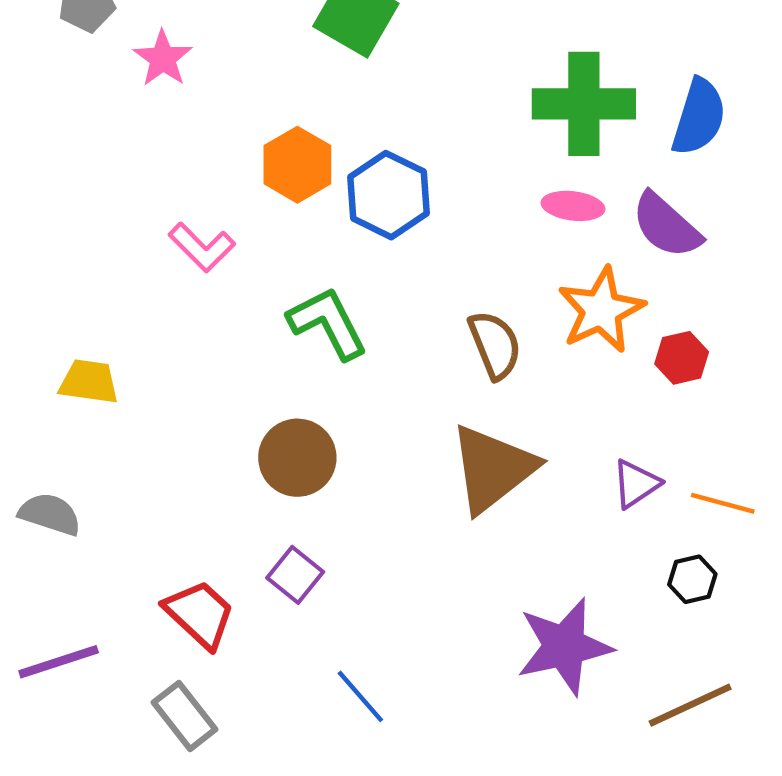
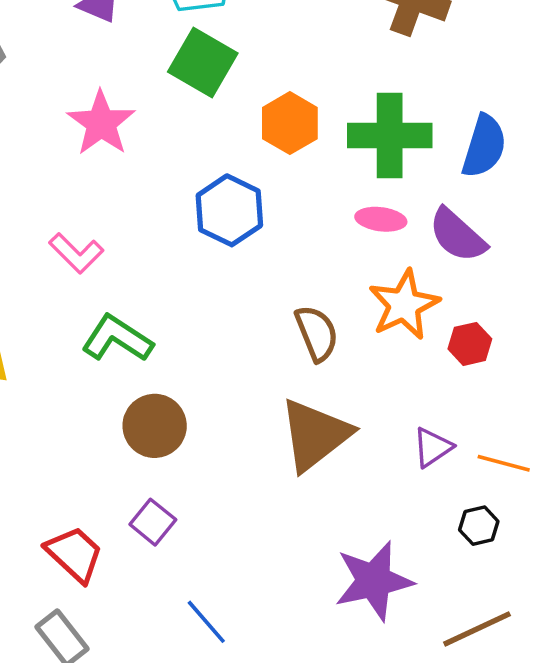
pink star: (163, 58) -> (101, 123), moved, size x1.4
orange hexagon: (297, 165) -> (290, 123), moved
green L-shape: (328, 323) -> (117, 339), moved, turned -30

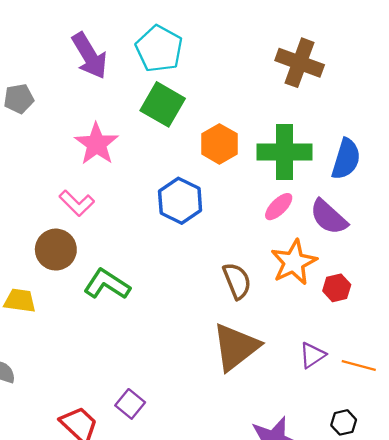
pink ellipse: (381, 219) -> (279, 207), turned -52
pink L-shape: (76, 253) -> (77, 203), moved
brown circle: (155, 426) -> (56, 250), moved
black hexagon: (479, 526) -> (344, 422), moved

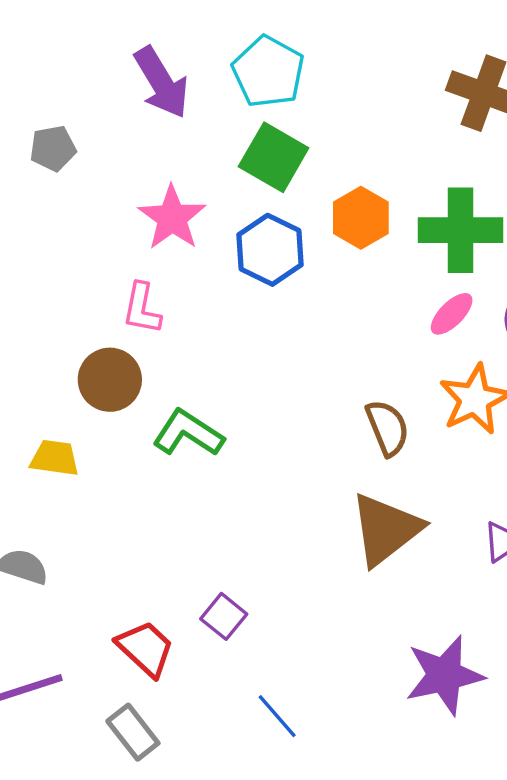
blue hexagon: (180, 201) -> (270, 250), moved
pink L-shape: (77, 203) -> (142, 309), turned 56

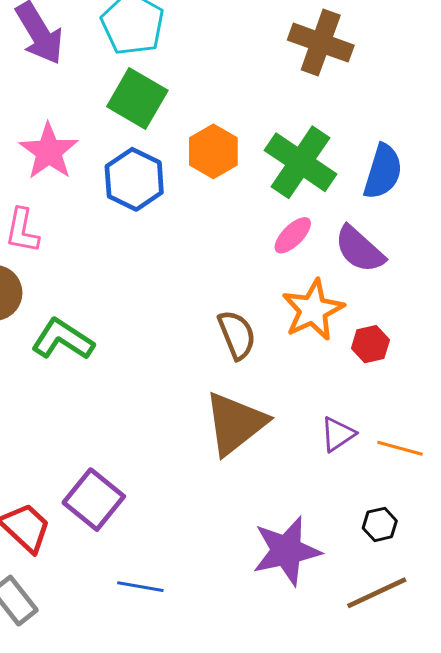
green cross: (460, 230) -> (301, 162), turned 34
purple square: (224, 616) -> (94, 500), size x1.5
blue line: (277, 716) -> (140, 587), turned -39

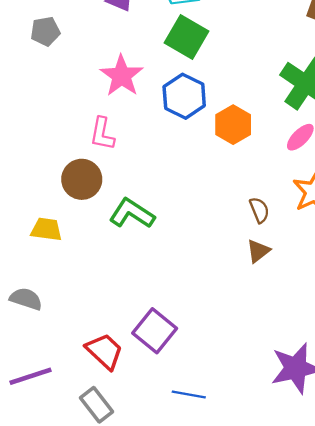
orange hexagon: (213, 151) -> (233, 125), moved
brown semicircle: (237, 335) -> (259, 210), size x0.7
brown triangle: (235, 423) -> (258, 251), moved, size x0.5

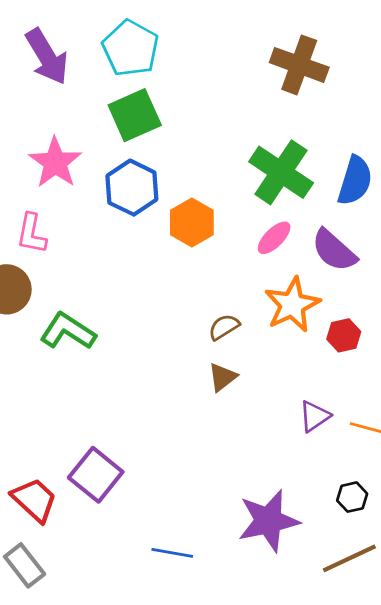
green square: (186, 37) -> (135, 115), turned 36
brown semicircle: (259, 210) -> (224, 327), turned -100
blue line: (189, 394) -> (172, 553), moved

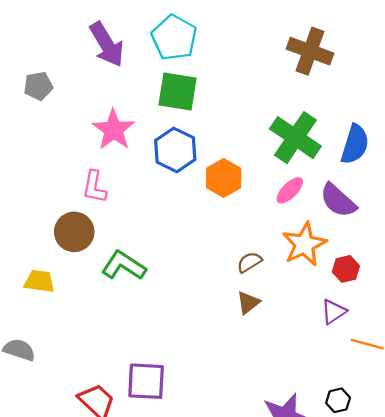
green square: (135, 115) -> (177, 92), turned 33
purple triangle: (315, 416) -> (334, 312), moved
purple square: (96, 475) -> (146, 381), turned -36
black hexagon: (352, 497) -> (338, 400), moved

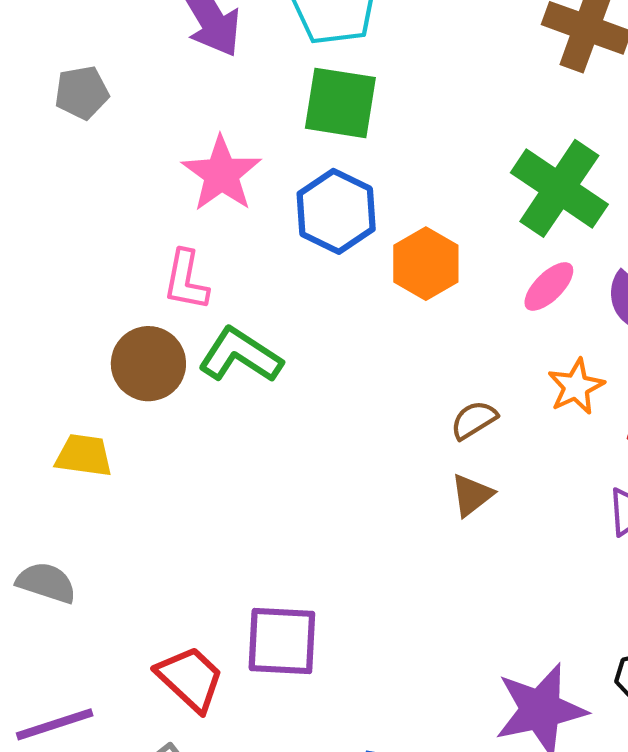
orange star: (304, 244) -> (576, 387), size x0.7
green L-shape: (124, 266) -> (240, 355), moved

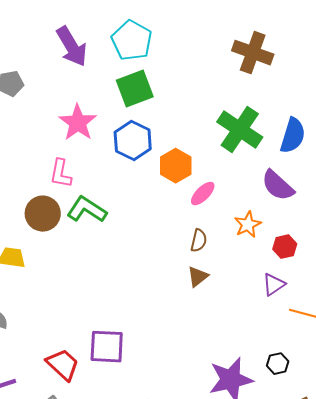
green square: (340, 103) -> (135, 89), turned -30
pink ellipse: (549, 286) -> (203, 194), moved
brown semicircle: (474, 420) -> (199, 241), turned 135

